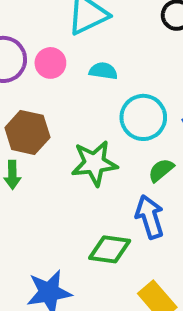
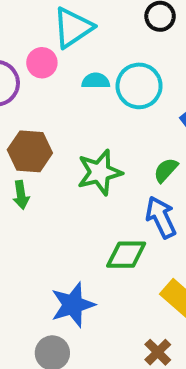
pink circle: (50, 63) -> (42, 63), moved
cyan circle: (143, 117) -> (139, 86), moved

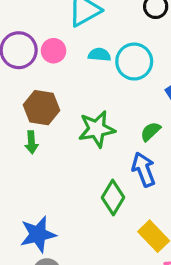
pink circle: (42, 63) -> (54, 51), moved
green diamond: (126, 255) -> (113, 197), turned -64
blue star: (73, 305) -> (38, 234), moved

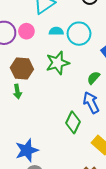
green star: (97, 129) -> (57, 63), moved

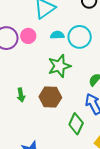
brown hexagon: (22, 68) -> (50, 97), moved

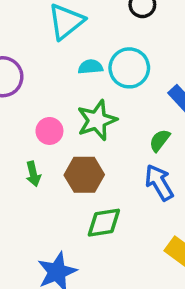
pink circle: (28, 36) -> (49, 131), moved
green diamond: (76, 124) -> (104, 223), moved, turned 60

